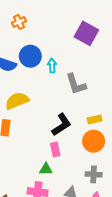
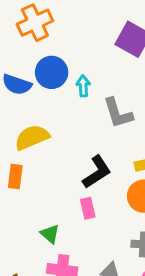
orange cross: (19, 22) -> (35, 23), size x1.6
green triangle: (46, 169) -> (50, 234), moved, turned 40

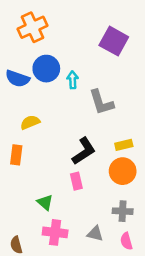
yellow semicircle: (32, 137) -> (30, 122), size x0.7

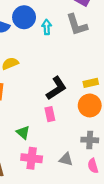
gray L-shape: (101, 102) -> (77, 25), moved

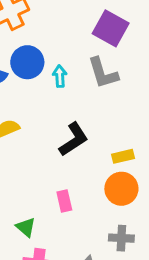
black L-shape: (56, 88) -> (74, 139), moved

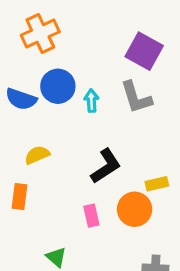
orange circle: (121, 189) -> (135, 209), moved
pink rectangle: (64, 201) -> (91, 216), moved

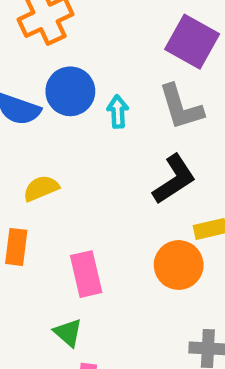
black L-shape: (106, 166) -> (174, 179), moved
pink rectangle: (91, 216) -> (86, 274), moved, size x1.4

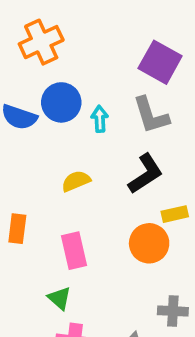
yellow semicircle: (41, 188) -> (76, 181), moved

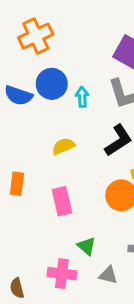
green triangle: (59, 298) -> (87, 246), moved

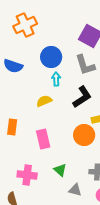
blue circle: (52, 84) -> (51, 57), moved
cyan arrow: (82, 97) -> (56, 79), moved
pink cross: (62, 274) -> (27, 175), moved

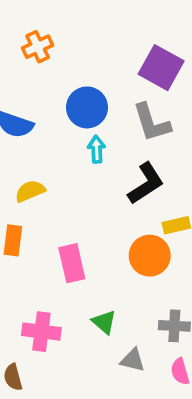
orange cross: (25, 25) -> (38, 47), size x0.7
yellow semicircle: (44, 101) -> (30, 191), moved

